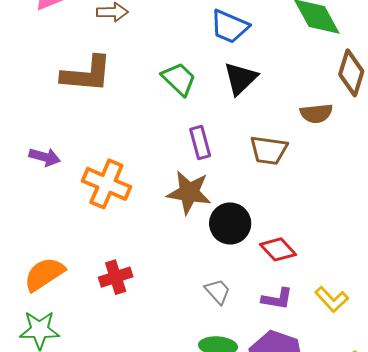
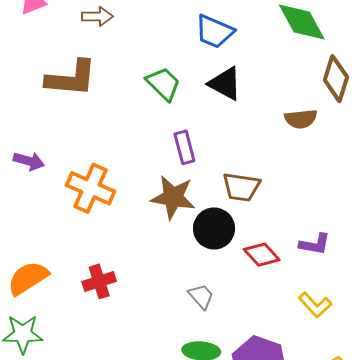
black triangle: (240, 79) -> (225, 84), turned -48
brown trapezoid: (269, 150) -> (241, 187), moved
purple L-shape: (277, 299) -> (315, 244), moved

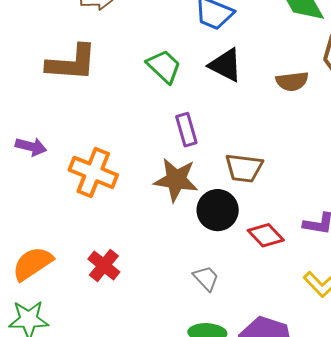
brown semicircle: (301, 119) -> (292, 81), moved
red cross: (99, 281) -> (104, 265), turned -32

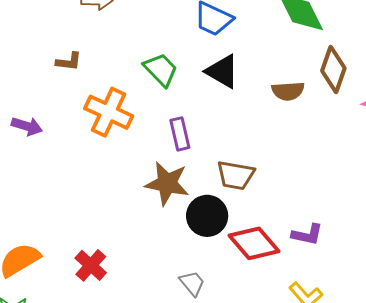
brown L-shape: (72, 63) -> (69, 61), size x0.5
purple arrow: (31, 147) -> (27, 126), moved
orange cross: (93, 172) -> (109, 112), moved
red diamond: (266, 235) -> (254, 243), size x1.4

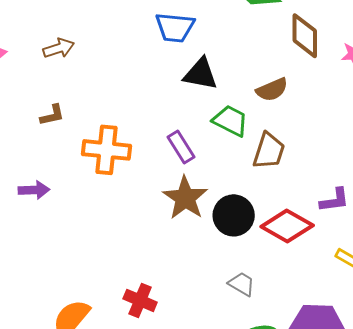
green trapezoid: (161, 70) -> (230, 121), moved
brown semicircle: (288, 91) -> (272, 90), moved
brown trapezoid: (236, 175) -> (269, 151), moved, turned -63
brown star: (167, 183) -> (185, 198), turned -30

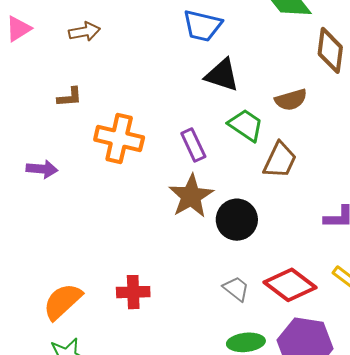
red diamond: (287, 226) -> (290, 285), moved
red cross: (140, 300) -> (133, 292), turned -32

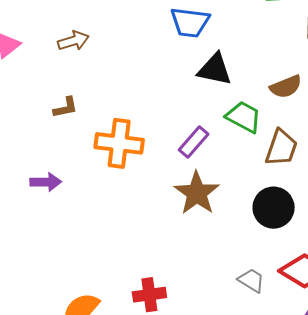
purple rectangle: (193, 145) -> (194, 142), turned 72
black circle: (237, 220) -> (274, 208), moved

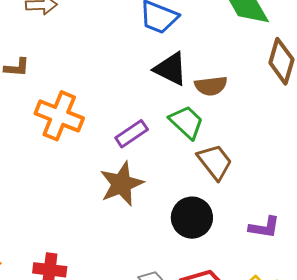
brown semicircle: (286, 87) -> (211, 86), moved
brown trapezoid: (281, 148) -> (215, 162), turned -72

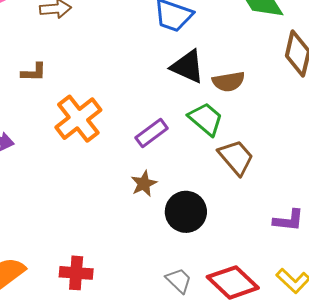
orange cross: (59, 116) -> (78, 119), turned 33
brown star: (121, 184) -> (144, 184), size x0.6
black circle: (192, 218) -> (186, 212), moved

